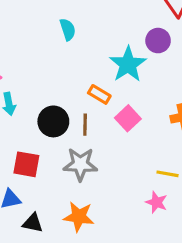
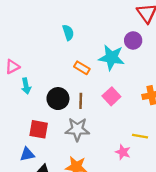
cyan star: (128, 64) -> (111, 58), turned -30
orange rectangle: (99, 94) -> (82, 68), moved
pink star: (156, 202) -> (123, 152), moved

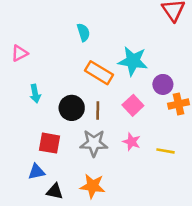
purple circle: (133, 40) -> (163, 84), moved
pink triangle: (12, 67) -> (20, 53), moved
orange rectangle: (82, 68) -> (99, 73), size x1.5
pink star: (123, 152) -> (132, 142), moved

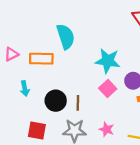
cyan semicircle: (83, 32) -> (66, 37), size x1.6
orange rectangle: (99, 73) -> (41, 59), moved, turned -30
pink square: (133, 105) -> (108, 88), moved

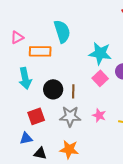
pink triangle: (11, 54) -> (17, 37), moved
cyan arrow: (25, 88) -> (25, 78), size x1.5
red square: (37, 131) -> (36, 116), turned -30

